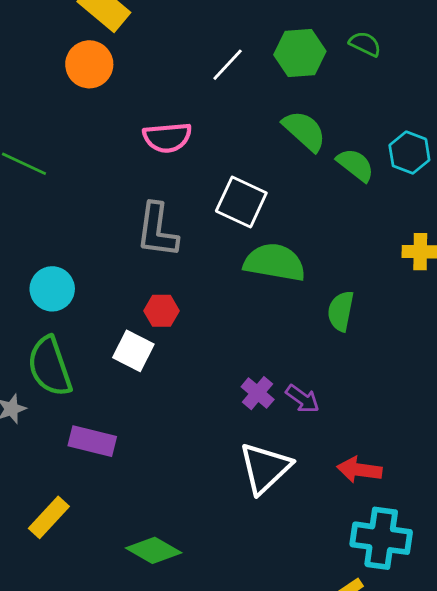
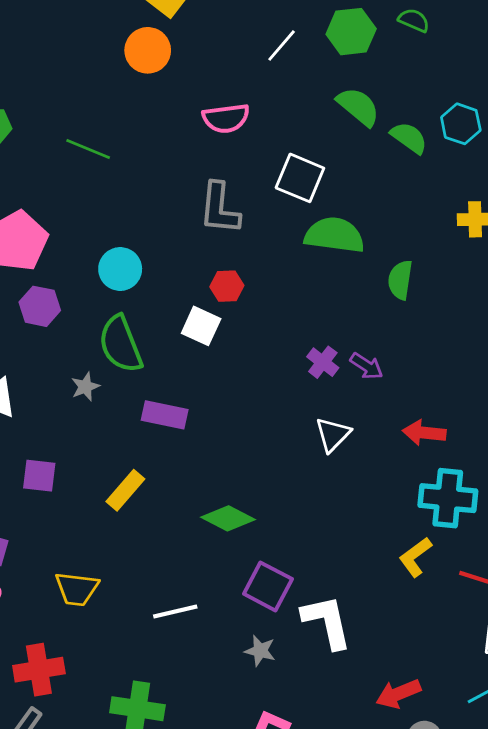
white triangle: (265, 468) -> (333, 435), size x0.7

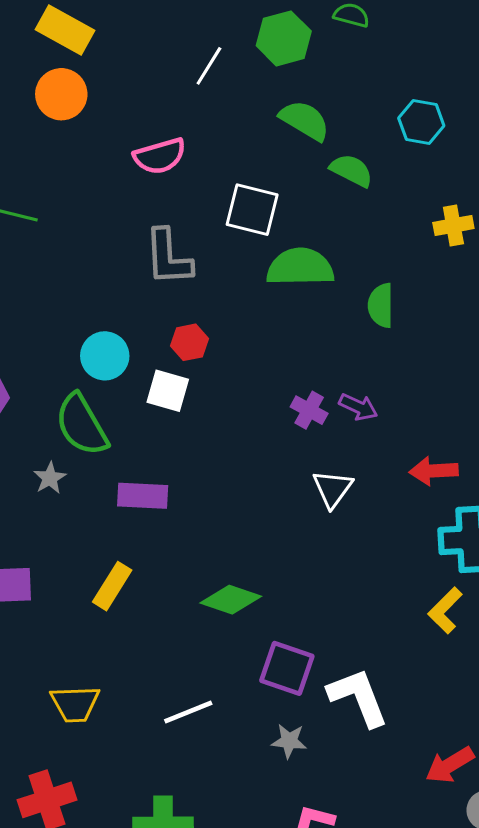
green semicircle: (409, 138) -> (351, 170), moved
cyan circle: (120, 269) -> (105, 356), moved

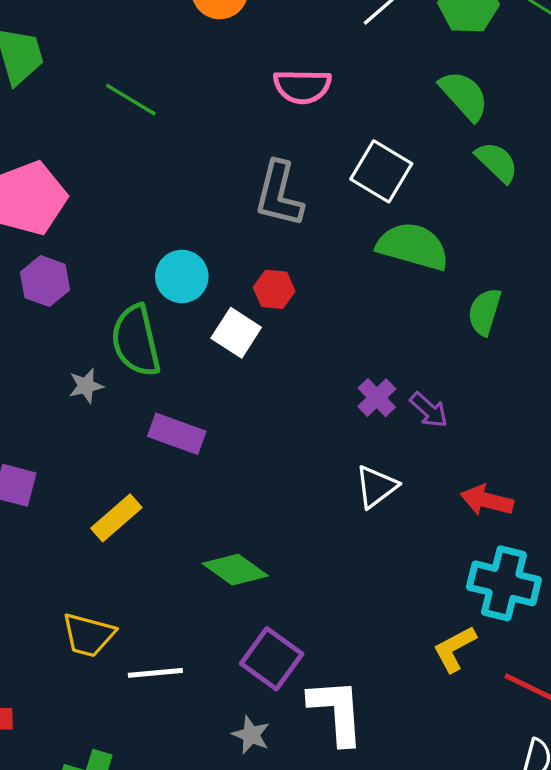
yellow trapezoid: (75, 704) -> (88, 635), moved

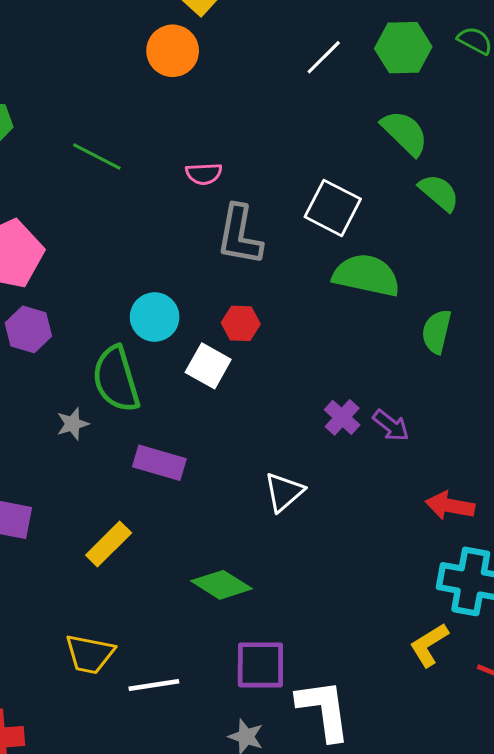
pink semicircle: (302, 86) -> (204, 174), moved, size x0.7
white triangle: (376, 487) -> (284, 492), moved
purple square: (272, 659) -> (260, 665), turned -32

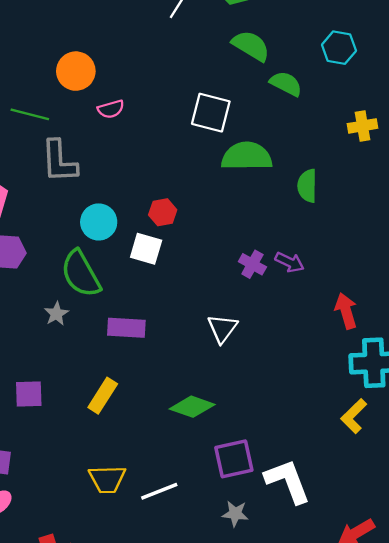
orange circle: (173, 51) -> (76, 71), moved
gray L-shape: (239, 235) -> (59, 161), moved
red arrow: (450, 506) -> (346, 311), turned 76

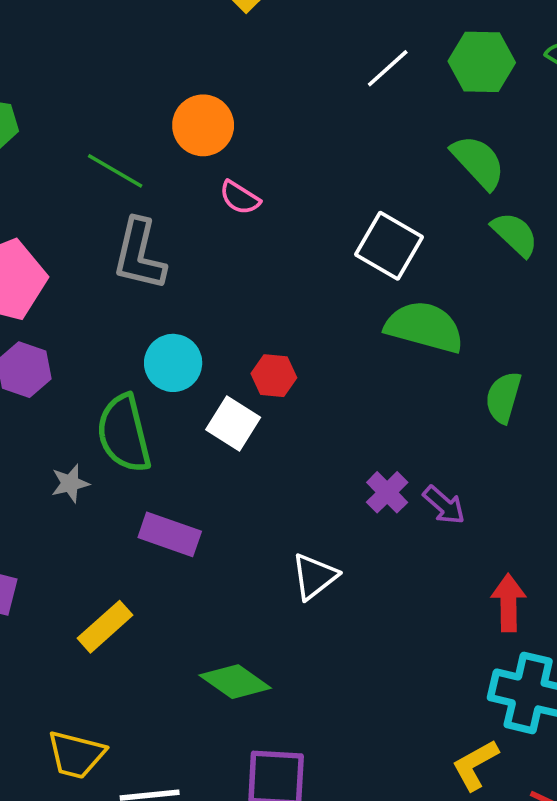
pink semicircle: (111, 109) -> (240, 198), turned 32

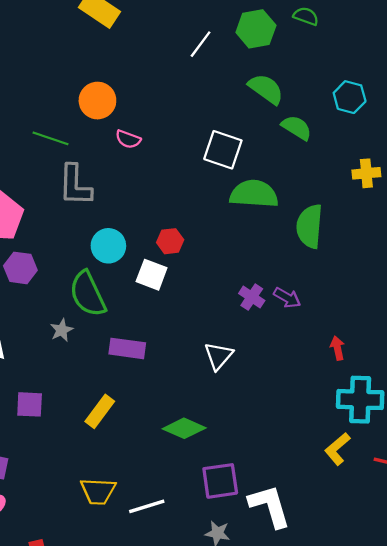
green semicircle: (503, 397) -> (309, 226), size x1.4
red arrow: (508, 603) -> (337, 348), size x0.7

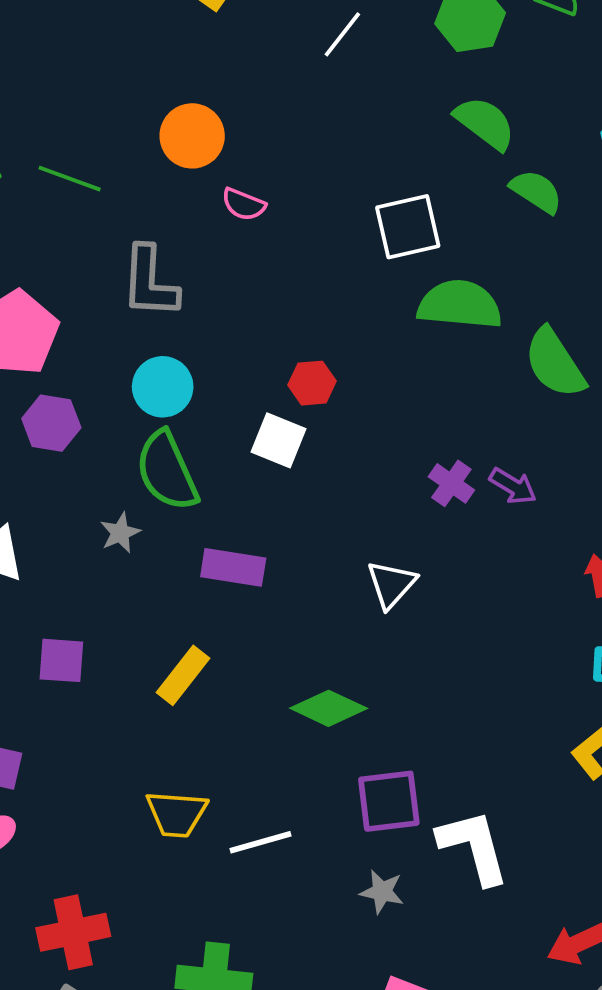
white line: (201, 44) -> (342, 34), moved
green line: (51, 138) -> (70, 179), moved
white square: (223, 150) -> (408, 227), turned -33
green semicircle: (309, 226) -> (555, 363), turned -39
cyan circle: (108, 246) -> (163, 387), moved

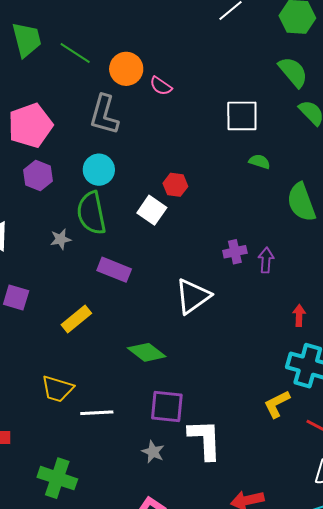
orange circle: (192, 136) -> (126, 69), moved
green semicircle: (460, 305) -> (259, 162), size x0.5
purple cross: (451, 483) -> (235, 252), turned 30
purple arrow: (513, 486) -> (266, 260), turned -130
white triangle: (391, 584) -> (193, 296), size x1.4

